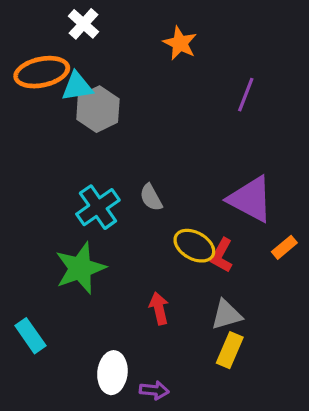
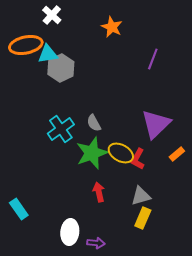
purple triangle: (251, 199) -> (156, 124), turned 48
green star: (80, 268) -> (92, 153), moved

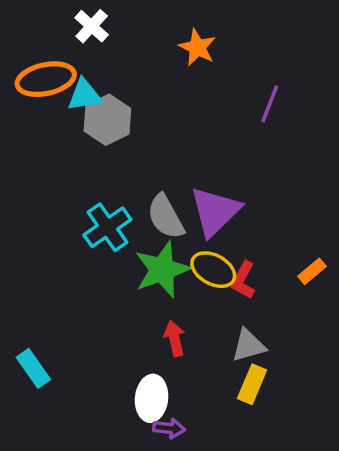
gray semicircle: (94, 123) -> (166, 217), size x1.5
purple triangle: (156, 124) -> (215, 211), moved
white ellipse: (70, 232) -> (152, 398), moved

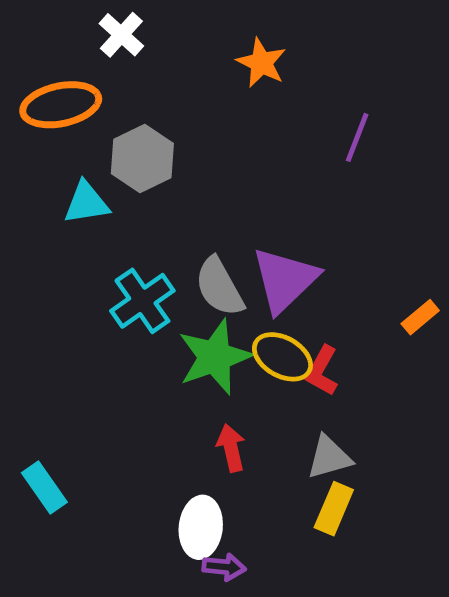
cyan triangle: (85, 95) -> (86, 203), moved
orange rectangle: (312, 271) -> (420, 317), moved

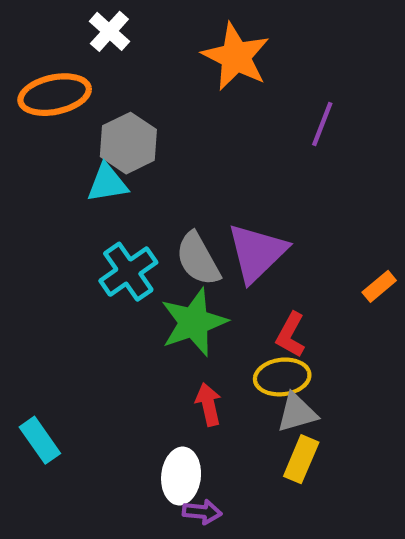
orange star: (261, 63) -> (236, 57), size x1.5
cyan triangle: (86, 203) -> (107, 183), moved
yellow ellipse: (282, 357) -> (282, 377), moved, turned -36

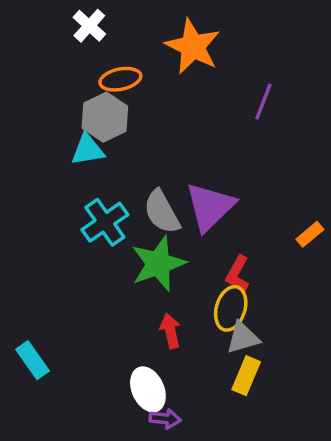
orange ellipse: (55, 95) -> (120, 79), moved, size x0.7
yellow ellipse: (282, 377) -> (231, 308), turned -66
white ellipse: (181, 476) -> (148, 389), turned -30

